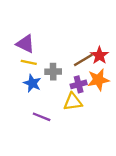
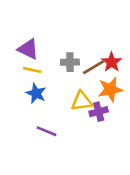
gray cross: (53, 72) -> (70, 62), moved
purple cross: (79, 84) -> (99, 112), moved
yellow triangle: (73, 102) -> (82, 101), moved

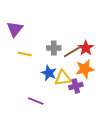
purple triangle: (28, 49) -> (15, 29), moved, turned 42
blue star: (36, 93) -> (49, 73), moved

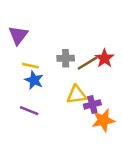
orange star: (85, 69) -> (103, 120), moved
blue star: (49, 73) -> (34, 80), moved
purple line: (36, 101) -> (29, 111), moved

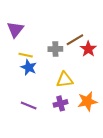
brown line: (87, 63) -> (75, 40), moved
purple cross: (92, 104) -> (61, 103), moved
purple line: (29, 111) -> (29, 106), moved

